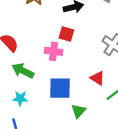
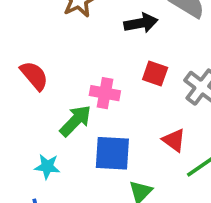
red square: (66, 34) -> (155, 73), moved
green arrow: (23, 71) -> (76, 121), moved, turned 105

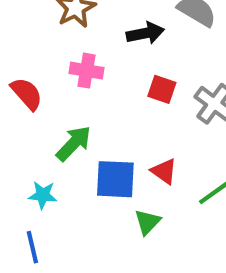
pink cross: (105, 93) -> (86, 71), moved
red triangle: (174, 140) -> (164, 171), moved

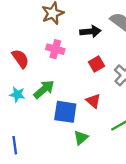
red square: (162, 89) -> (97, 64), turned 35
red triangle: (164, 171) -> (93, 101), moved
cyan star: (43, 195) -> (17, 94), moved

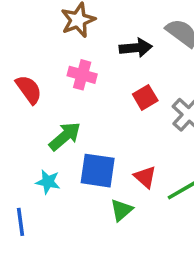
cyan star: (17, 94) -> (48, 182), moved
red triangle: (93, 101) -> (145, 177), moved

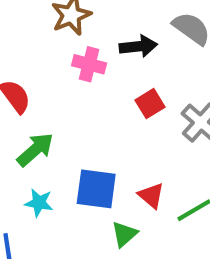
pink cross: (82, 75) -> (89, 64), moved
green arrow: (65, 136) -> (35, 150), moved

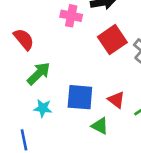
red square: (150, 104) -> (112, 40), size x1.5
green triangle: (124, 234) -> (100, 126), turned -48

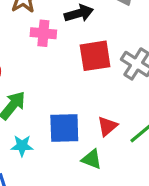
red square: (112, 40) -> (95, 56), turned 32
red triangle: (116, 100) -> (107, 126), turned 48

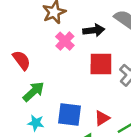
pink cross: (43, 33) -> (65, 41), turned 30

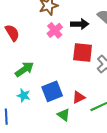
red semicircle: (21, 60) -> (12, 33), moved
blue square: (70, 115) -> (52, 91), turned -35

